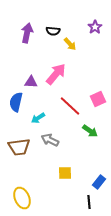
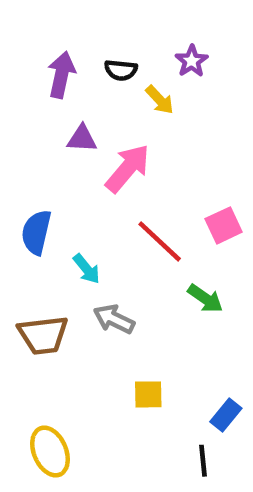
purple star: (95, 27) -> (192, 61), moved
purple triangle: (31, 82) -> (82, 139), moved
cyan arrow: (38, 118) -> (87, 269), turned -96

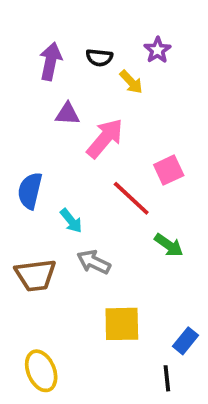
pink square: (224, 225) -> (169, 170), moved
yellow square: (148, 394) -> (122, 324), size x1.5

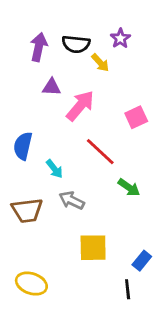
black semicircle: (99, 58) -> (76, 44), size x1.4
pink square: (169, 170) -> (136, 117), moved
yellow ellipse: (41, 371) -> (31, 284), turned -48

